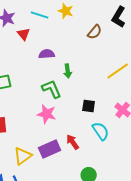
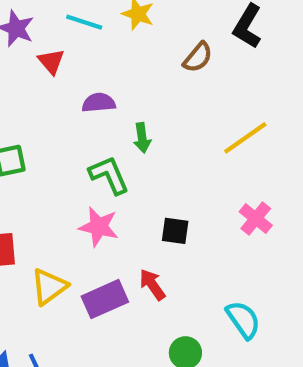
black square: (89, 106) -> (175, 231), moved
cyan semicircle: (101, 131) -> (243, 320), moved
yellow triangle: (23, 156) -> (49, 287), moved

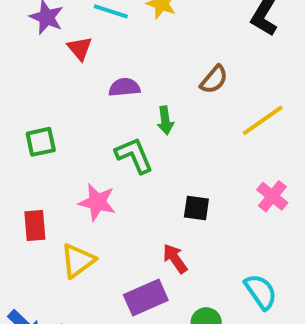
brown semicircle: (198, 57) -> (214, 80), moved
pink star: (99, 227) -> (97, 202), moved
purple rectangle: (105, 299) -> (146, 298), moved

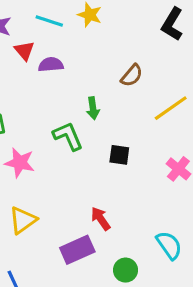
purple semicircle: (124, 87) -> (51, 65), moved
pink star: (97, 202) -> (20, 163), moved
black square: (196, 208) -> (119, 155), moved

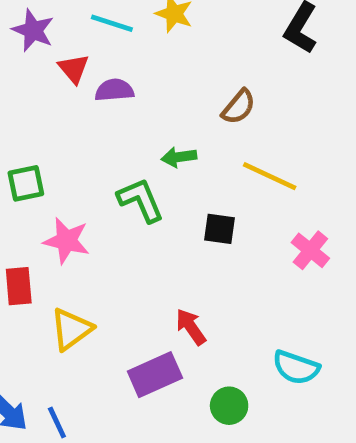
green arrow: (93, 108) -> (179, 157), turned 90
yellow line: (171, 108) -> (270, 176), moved, turned 60
cyan semicircle: (169, 245) -> (296, 367), turned 144

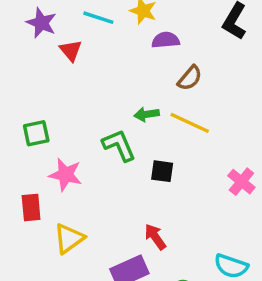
purple semicircle: (114, 90) -> (166, 40), moved
yellow line: (270, 176) -> (190, 123), moved
black square: (220, 229) -> (162, 171), moved

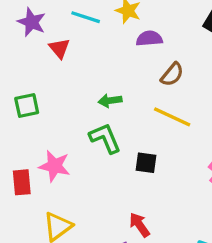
green arrow: (147, 114) -> (110, 101), moved
green square: (36, 133) -> (27, 105), moved
red rectangle: (31, 207) -> (22, 182), moved

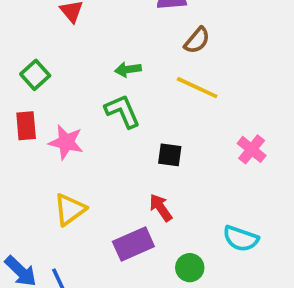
green square: (27, 105) -> (35, 75), turned -30
black square: (146, 163) -> (170, 155), moved
red rectangle: (22, 182) -> (26, 126), moved

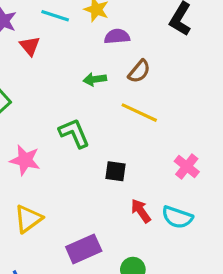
green arrow: (128, 69) -> (95, 79), moved
red arrow: (161, 208) -> (141, 211), moved
cyan semicircle: (241, 239) -> (177, 217), moved

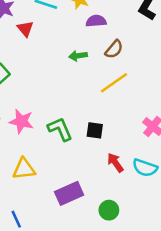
yellow line: (139, 113) -> (114, 83), turned -60
green L-shape: (74, 133) -> (60, 129), moved
yellow triangle: (28, 219) -> (24, 169), turned 30

